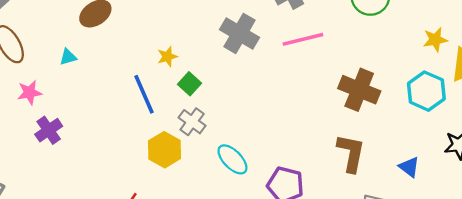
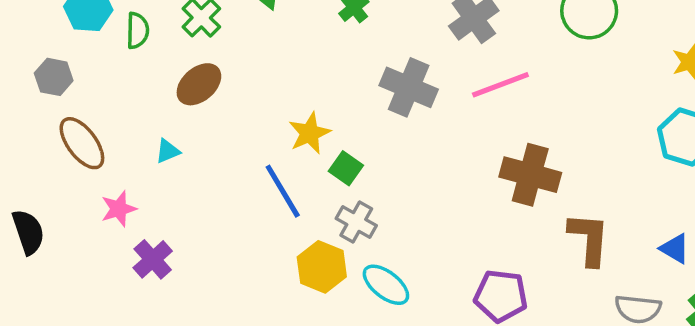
yellow star: (167, 57) -> (309, 133), size x1.4
brown cross: (359, 90) -> (530, 175), moved
cyan ellipse: (232, 159) -> (386, 285), moved

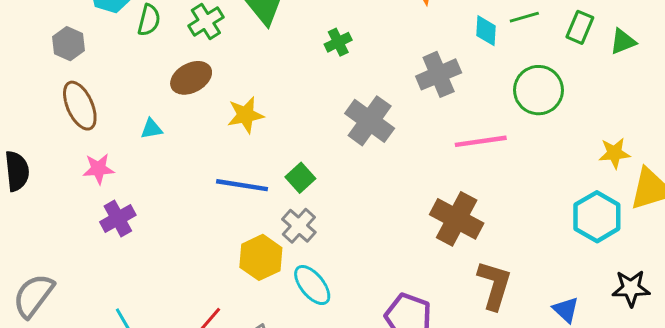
pink line: (500, 85) -> (481, 141), moved
yellow star: (309, 133) -> (245, 115), moved
blue line: (283, 191) -> (242, 185), turned -63

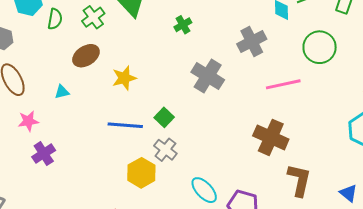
cyan ellipse: (312, 285) -> (204, 190), moved

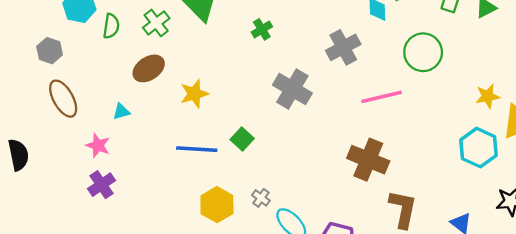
pink star: (28, 121) -> (98, 146), moved, turned 30
gray cross: (165, 150) -> (261, 198), moved, size x0.7

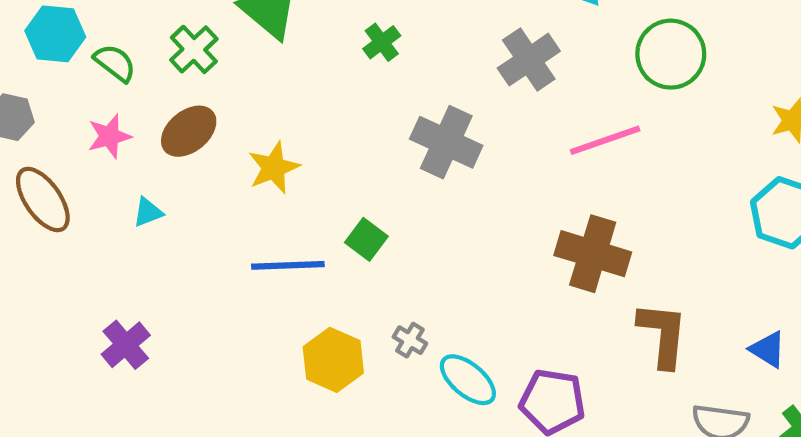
green semicircle: (111, 26) -> (115, 63), turned -55
pink star: (98, 146) -> (109, 136), moved, turned -30

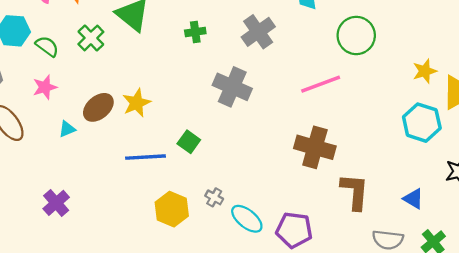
green cross: (382, 42) -> (195, 32), turned 30
gray cross: (529, 60) -> (258, 32), moved
brown ellipse: (189, 131) -> (98, 107), moved

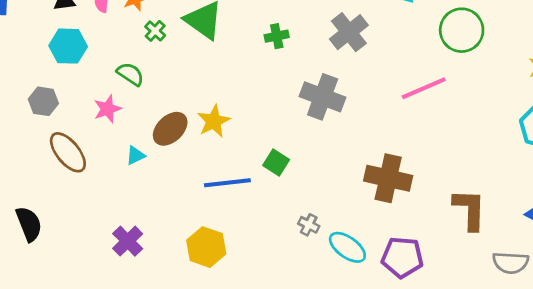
green cross: (91, 38) -> (155, 31), moved, size x0.7
green semicircle: (47, 46) -> (130, 74), moved
brown cross: (315, 147) -> (388, 178), moved
yellow hexagon: (172, 209) -> (206, 247), moved

